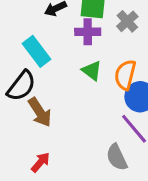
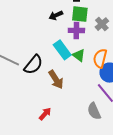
cyan rectangle: (36, 51) -> (62, 50), moved
brown arrow: (40, 112) -> (56, 80), moved

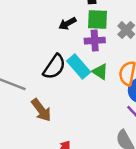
black semicircle: (33, 65) -> (54, 67), moved
brown arrow: (56, 80) -> (41, 110), moved

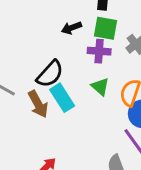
cyan rectangle: (79, 66) -> (62, 98), moved
brown arrow: (41, 110) -> (38, 104), moved

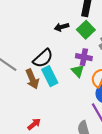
green square: (106, 28) -> (86, 30), turned 30
purple cross: (99, 51) -> (84, 57), moved

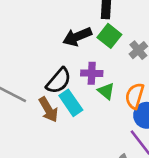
black arrow: (62, 27) -> (77, 37), size x1.5
purple cross: (84, 57) -> (92, 73), moved

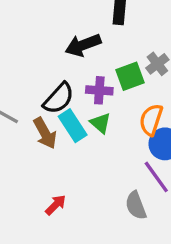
green square: (109, 36) -> (130, 76), moved, turned 30
green triangle: (106, 91) -> (100, 123), moved

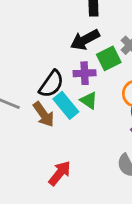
black arrow: (83, 45) -> (85, 40), moved
red arrow: (56, 205) -> (60, 173), size x1.4

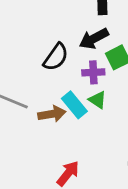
black semicircle: (51, 84) -> (56, 57), moved
brown arrow: (44, 114) -> (52, 114), turned -64

